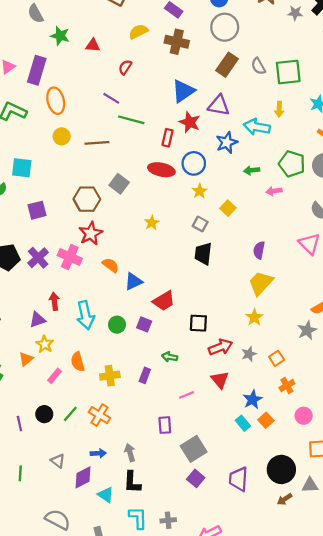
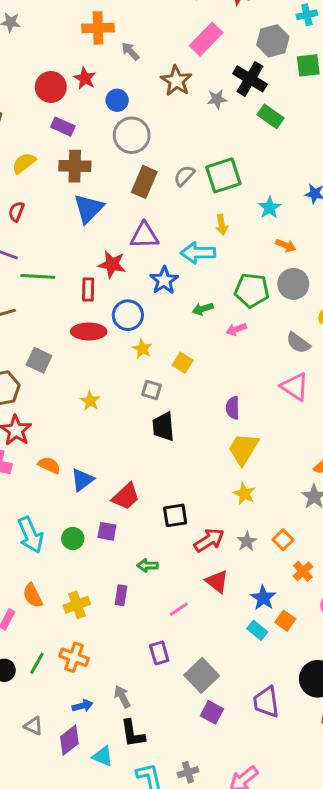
gray semicircle: (258, 66) -> (184, 176), turned 84
blue triangle: (183, 91) -> (89, 208), moved

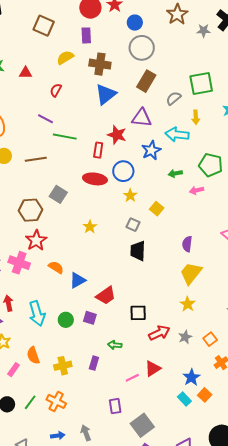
purple rectangle: (63, 127) -> (86, 35), moved, turned 56
gray semicircle: (184, 176) -> (174, 98), moved
red triangle: (217, 581) -> (153, 369), moved, turned 42

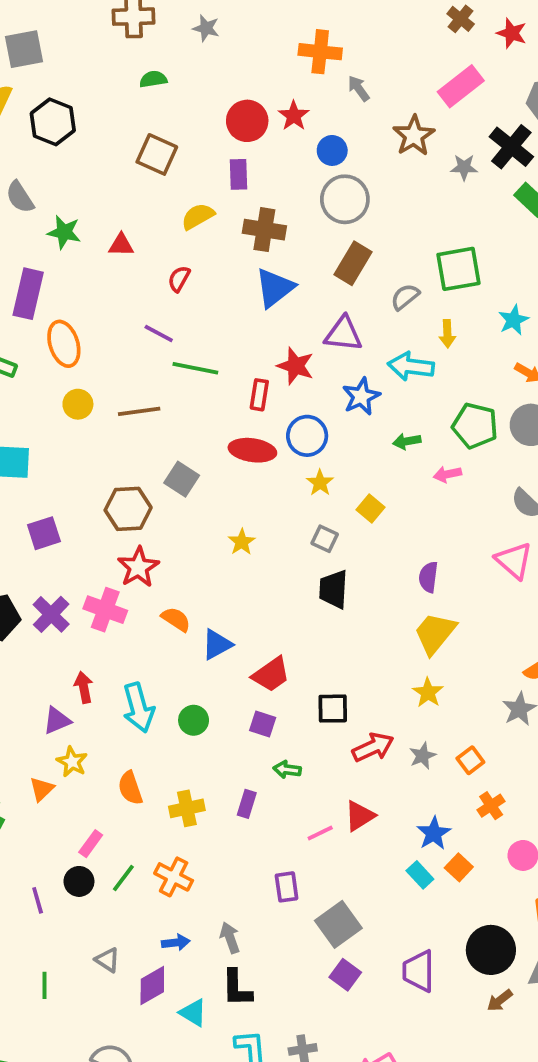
purple square: (90, 318) -> (263, 724), moved
pink rectangle: (14, 370) -> (91, 844), moved

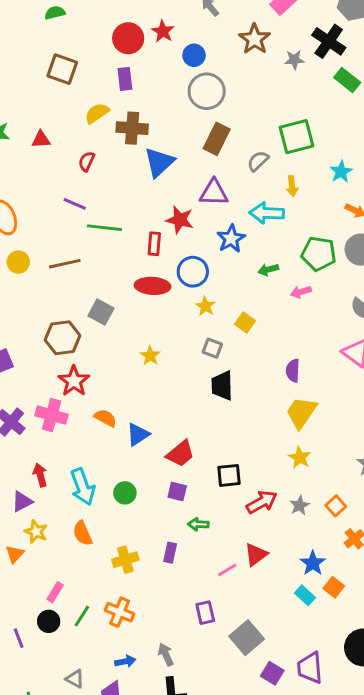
brown cross: (264, 230) -> (132, 128), moved
orange semicircle: (130, 788) -> (82, 533), moved
purple square: (345, 975) -> (272, 673), moved

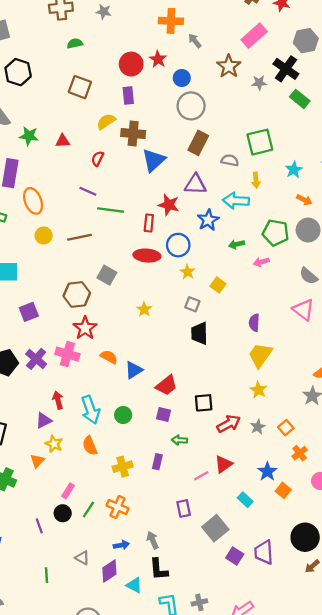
gray semicircle: (258, 161) -> (230, 160), turned 54
cyan rectangle: (305, 595) -> (245, 500), moved

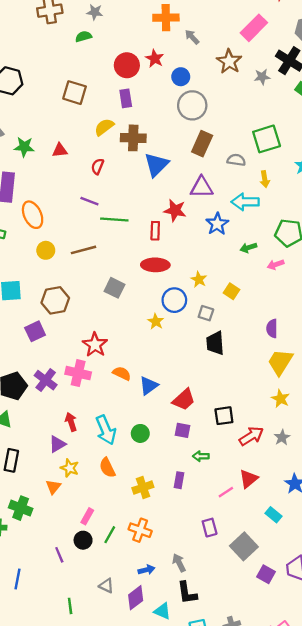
green semicircle: (75, 43) -> (84, 37), moved
blue circle: (178, 245) -> (174, 300), moved
brown hexagon: (77, 295) -> (55, 300), moved

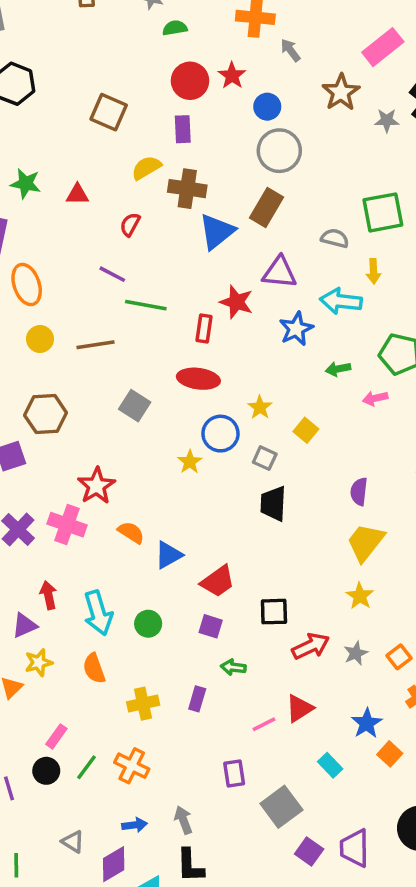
green semicircle: (84, 37) -> (175, 28), moved
brown rectangle: (202, 144) -> (266, 208), moved
yellow star: (70, 468) -> (39, 663), turned 30

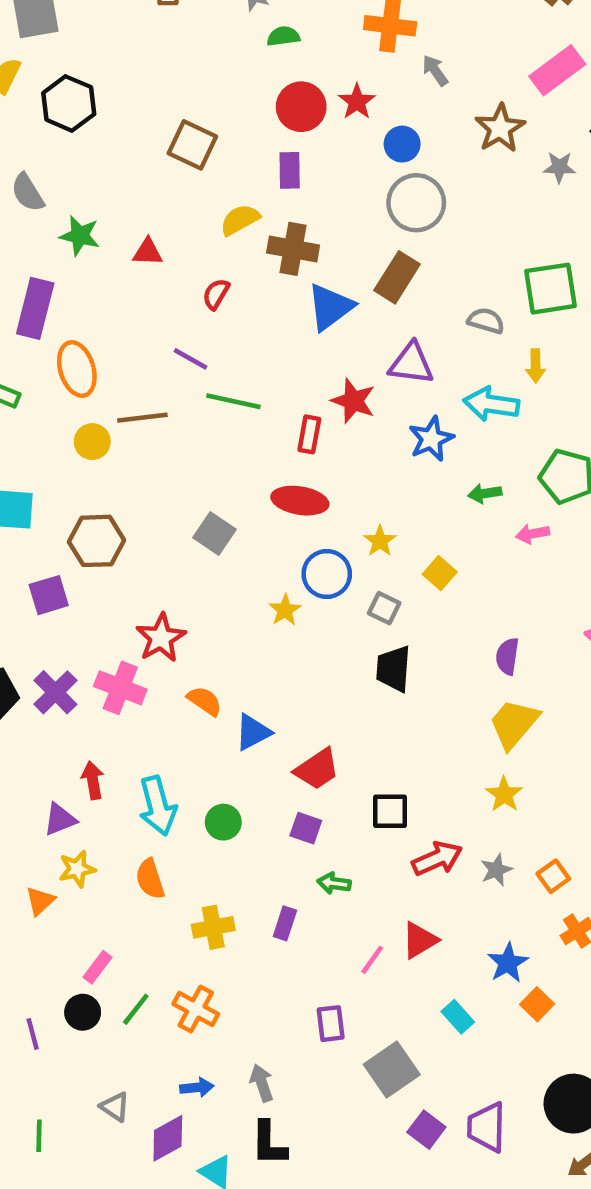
brown line: (95, 345) -> (142, 418), moved
pink line: (264, 724) -> (372, 960), turned -30

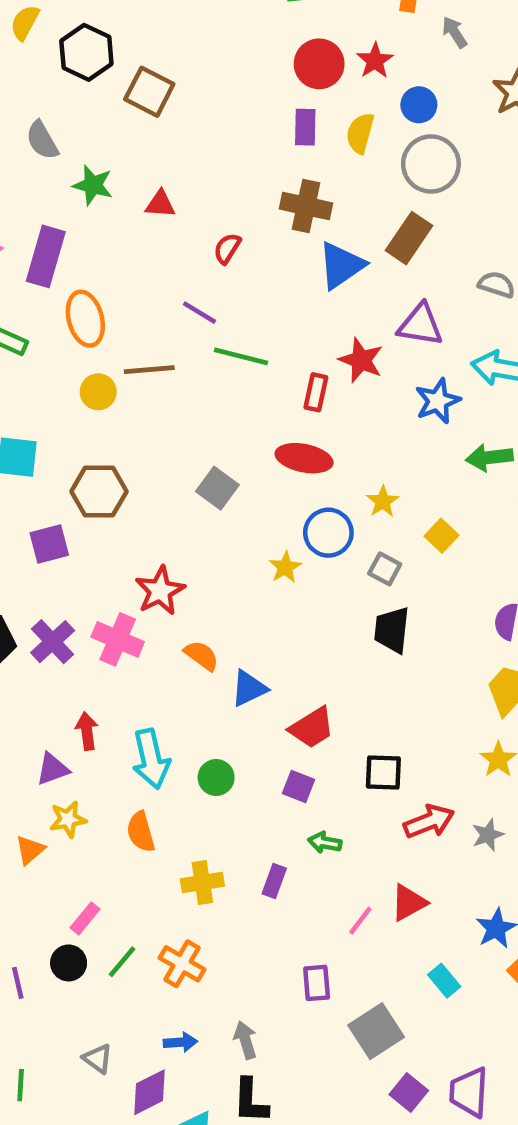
brown square: (192, 145) -> (149, 92), moved
yellow semicircle: (240, 220) -> (360, 133), moved, turned -48
green arrow: (485, 493) -> (489, 457), size x1.4

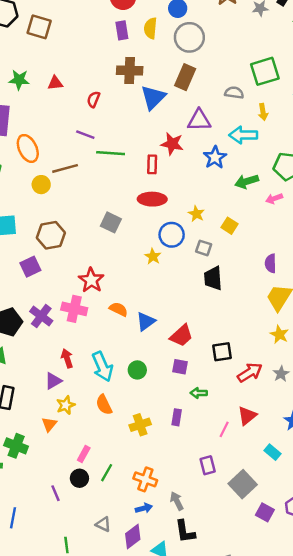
orange cross: (182, 964) -> (145, 479), moved

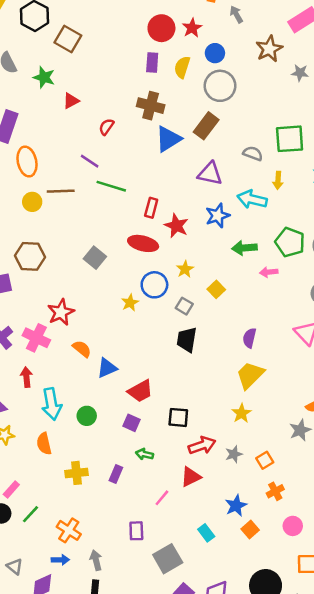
green star: (19, 80) -> (44, 77), moved
red triangle: (55, 83) -> (71, 101), turned -35
red star: (172, 144) -> (176, 226), moved
red arrow: (67, 358) -> (26, 377), moved
red triangle: (247, 416) -> (191, 477), moved

